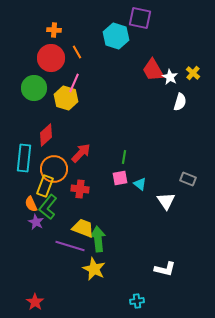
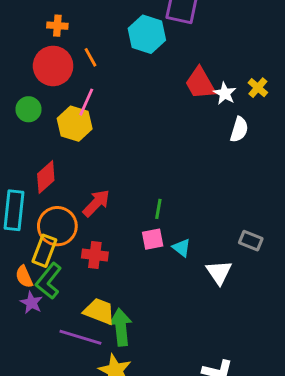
green circle: (34, 88) -> (28, 109), size x0.7

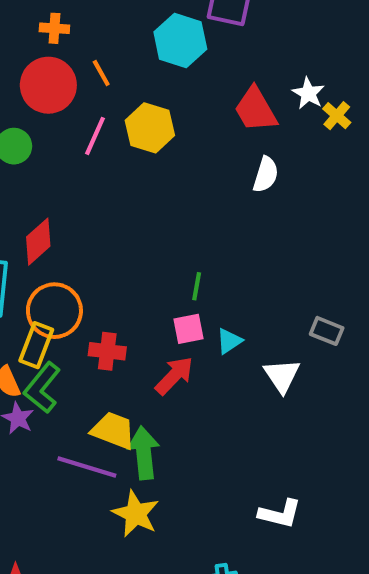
white star: (225, 93) -> (308, 93), moved
yellow hexagon: (75, 124) -> (150, 128), moved
white semicircle: (239, 129) -> (266, 175), moved
red arrow: (96, 203) -> (174, 376), moved
cyan triangle: (181, 248) -> (229, 341), turned 48

